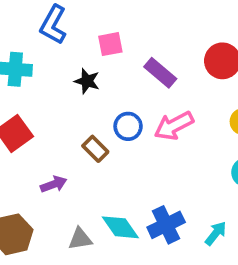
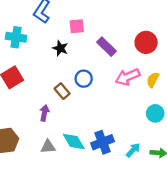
pink arrow: (174, 126) -> (128, 77), moved
purple arrow: (54, 184) -> (44, 113), moved, turned -63

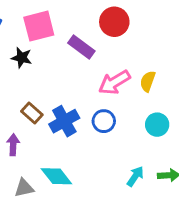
pink square: (77, 26) -> (39, 26), size x1.5
red circle: (146, 42) -> (114, 22), moved
blue circle: (84, 79) -> (104, 121), moved
blue cross: (102, 142) -> (64, 121), moved

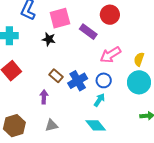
yellow semicircle: (148, 81) -> (139, 59), moved
cyan circle: (157, 125) -> (139, 82), size x1.5
cyan diamond: (56, 176) -> (96, 125), moved
cyan arrow: (135, 176) -> (99, 100), moved

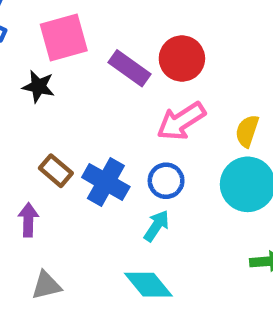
red circle: (110, 15) -> (182, 58), moved
blue cross: (78, 81) -> (106, 182), turned -30

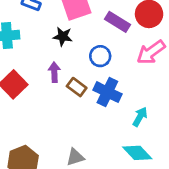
blue circle: (166, 181) -> (100, 56), moved
purple arrow: (28, 220) -> (54, 72), moved

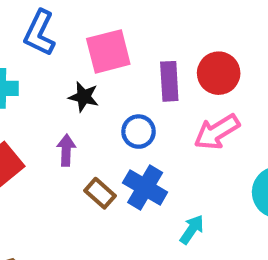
purple rectangle: (117, 22) -> (169, 81), turned 50
brown rectangle: (77, 87) -> (100, 193), moved

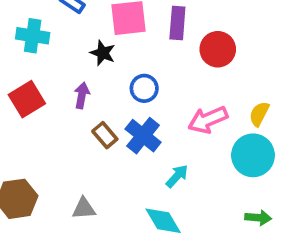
purple rectangle: (169, 81) -> (177, 23), moved
pink arrow: (217, 132) -> (208, 120), moved

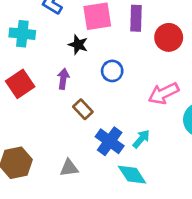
blue cross: (143, 136) -> (110, 141), moved

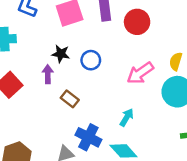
black star: (78, 45) -> (61, 54), moved
blue cross: (110, 141) -> (88, 137), moved

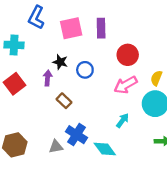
red circle: (137, 22) -> (128, 55), moved
cyan arrow: (127, 117) -> (123, 121), moved

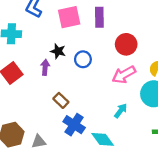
brown rectangle: (64, 101) -> (61, 100), moved
gray triangle: (56, 147) -> (39, 142), moved

